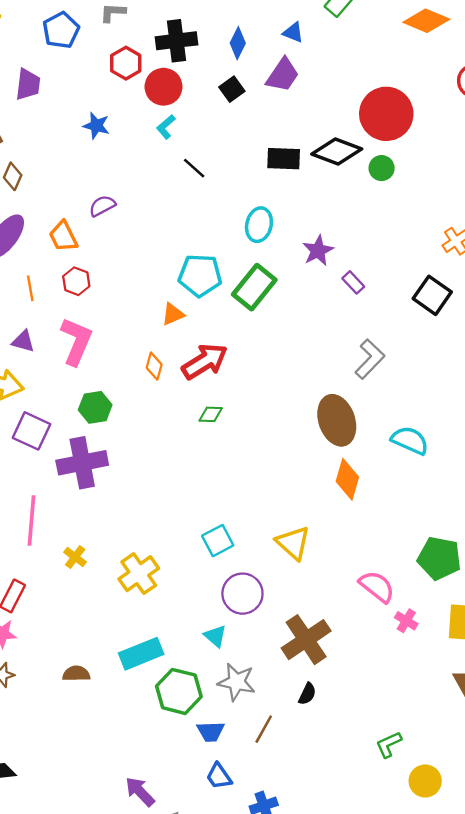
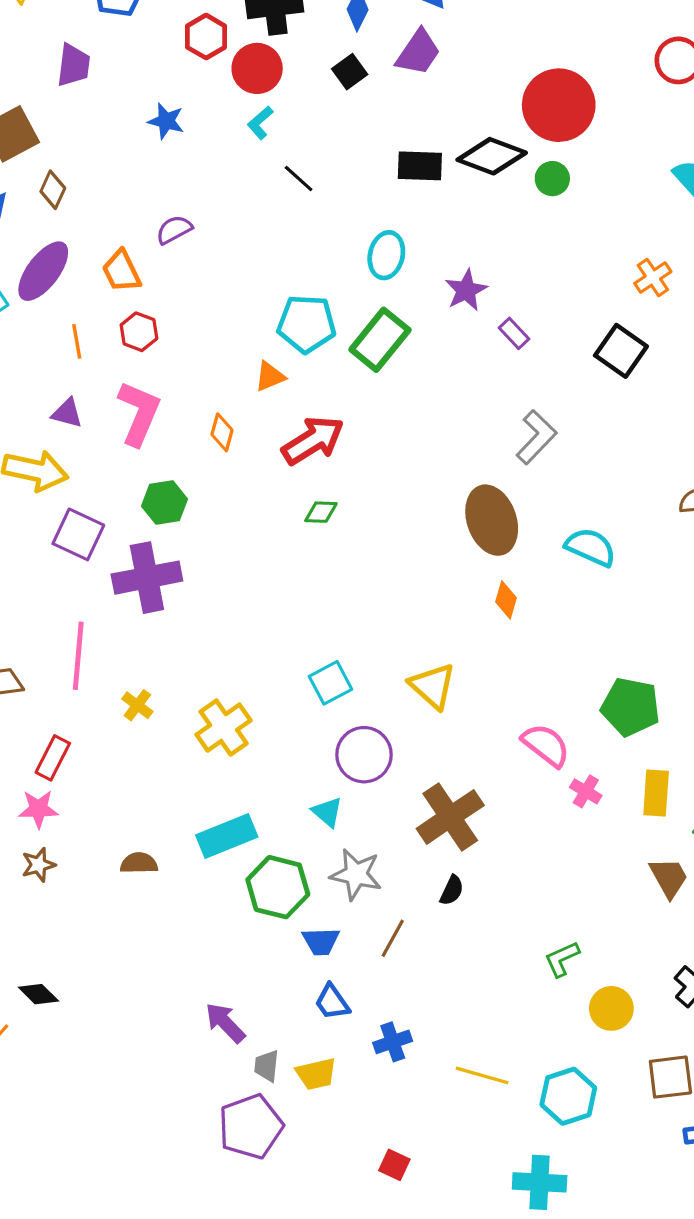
orange diamond: (154, 366) -> (222, 432), moved
orange diamond: (347, 479) -> (506, 600), size x0.7

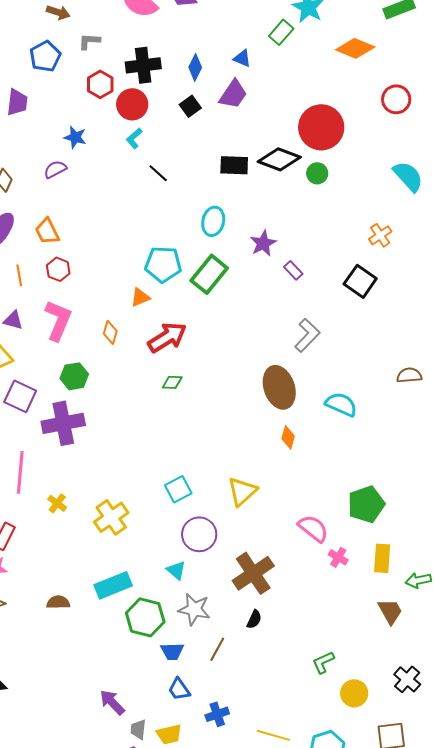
purple semicircle: (174, 230) -> (55, 169), moved
yellow triangle: (433, 686) -> (242, 491), turned 36
green pentagon: (631, 707) -> (366, 504), turned -30

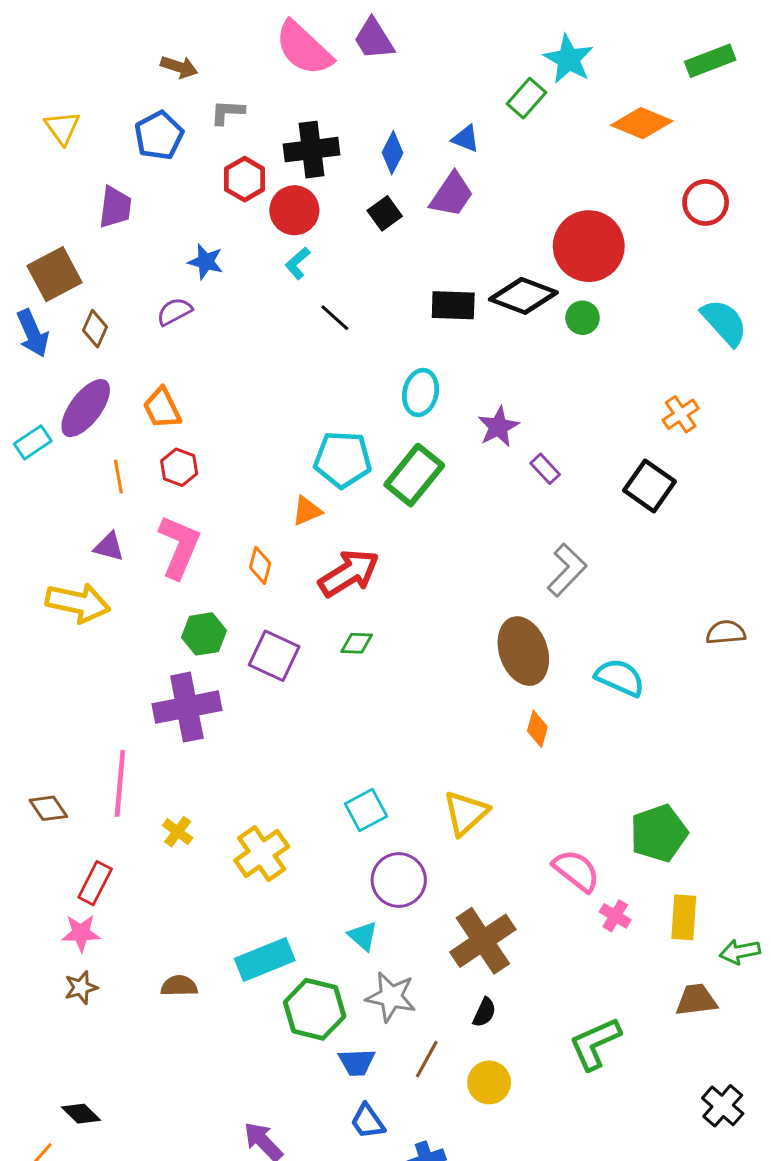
purple square: (20, 396) -> (274, 656), moved
brown trapezoid: (390, 611) -> (696, 1000), turned -68
green L-shape: (323, 662) -> (595, 1044), moved, size x1.5
yellow circle: (354, 693) -> (489, 1082), moved

